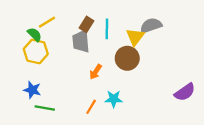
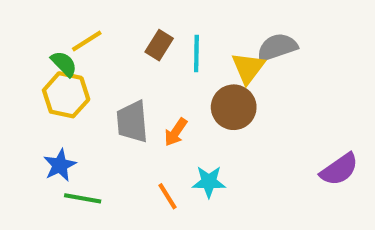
gray trapezoid: (81, 41) -> (132, 122), moved
blue star: (32, 90) -> (60, 165), turned 30
orange line: (91, 107) -> (167, 196), turned -63

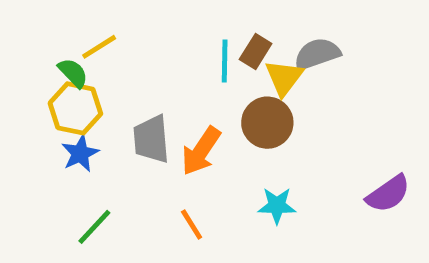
brown rectangle: (159, 45) -> (256, 52), moved
orange arrow: (176, 132) -> (201, 151), size x1.5
blue star: (60, 165) -> (80, 153), moved
cyan star: (209, 182) -> (277, 206), moved
green line: (83, 198) -> (94, 227), turned -57

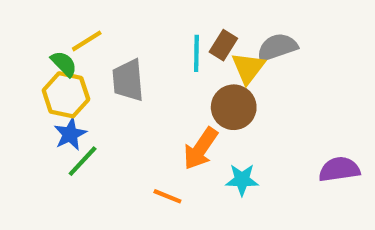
gray trapezoid: (151, 139) -> (128, 80), moved
orange arrow: (201, 151) -> (201, 149), moved
purple semicircle: (388, 194) -> (339, 169), turned -153
orange line: (192, 225) -> (167, 196), turned -36
green line: (94, 227) -> (83, 161), moved

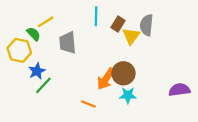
gray semicircle: (277, 47) -> (146, 25), turned -65
cyan line: (196, 53) -> (96, 16), moved
yellow hexagon: (66, 95) -> (19, 50), moved
brown circle: (234, 107) -> (123, 73), moved

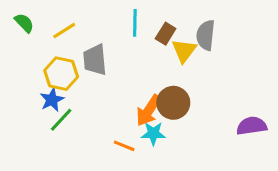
green semicircle: (34, 34) -> (24, 23), moved
yellow hexagon: (19, 50) -> (61, 74), moved
cyan star: (128, 95) -> (153, 134), moved

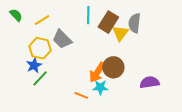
brown rectangle: (166, 34) -> (108, 22), size x1.5
gray trapezoid: (95, 60) -> (62, 39), turned -40
purple semicircle: (252, 126) -> (150, 82), moved

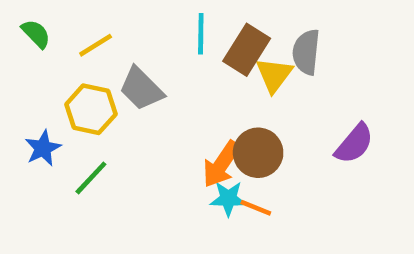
blue star: (34, 65) -> (43, 148), moved
purple semicircle: (150, 82) -> (354, 144), moved, turned 138
orange line: (81, 95) -> (256, 208), moved

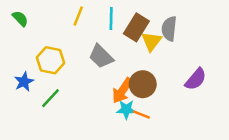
yellow line: (96, 45) -> (78, 16), moved, turned -36
gray trapezoid: (141, 89) -> (101, 56), moved

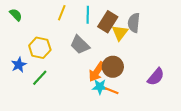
purple semicircle: (196, 79) -> (156, 77), moved

